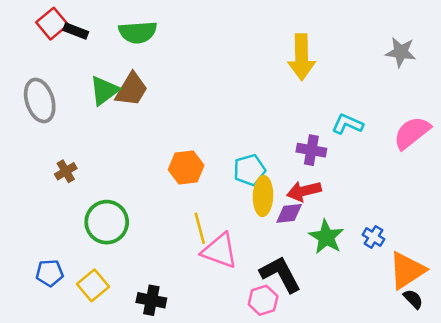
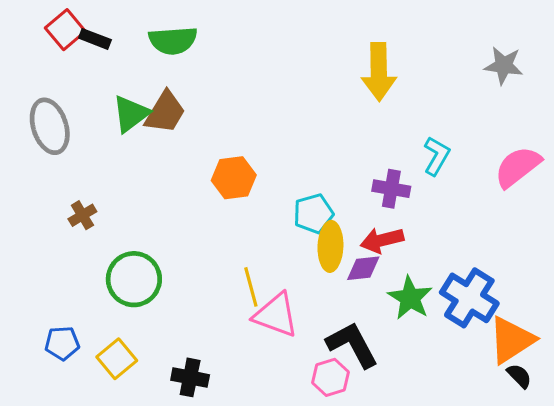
cyan L-shape: (347, 124) -> (437, 156), turned 96
orange hexagon: (186, 167) -> (234, 178), moved
blue cross: (373, 237) -> (469, 298), size x2.0

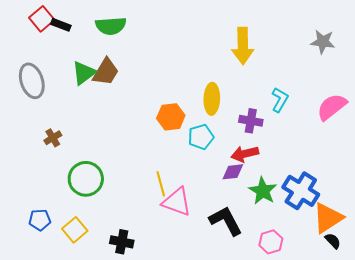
orange hexagon: (234, 178) -> (171, 117), moved
yellow ellipse: (330, 246) -> (212, 99), moved
pink hexagon: (330, 377) -> (271, 242), moved

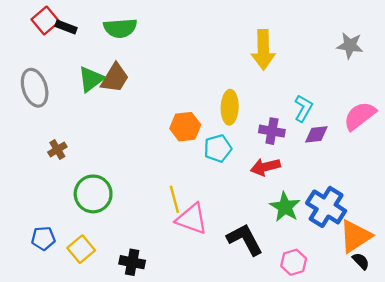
purple diamond: (233, 172) -> (316, 134), moved

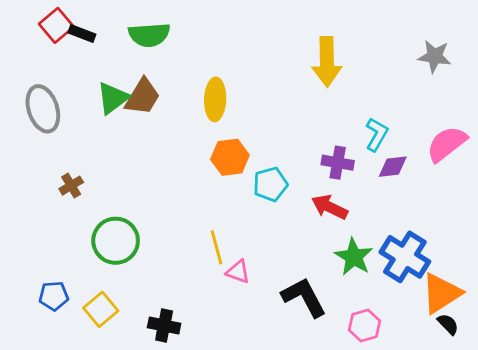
yellow ellipse: (230, 107) -> (215, 99), moved
red arrow: (265, 167) -> (330, 207), turned 40
pink triangle: (192, 219) -> (238, 272), size x0.6

